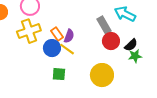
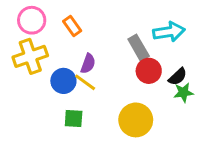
cyan arrow: (125, 14) -> (169, 32), turned 145
orange rectangle: (57, 34) -> (72, 26), moved

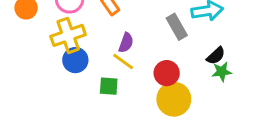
red circle: (149, 71) -> (167, 73), moved
blue circle: (63, 81) -> (75, 60), moved
green square: (74, 118) -> (109, 86), moved

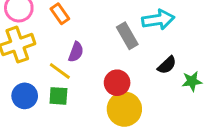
blue circle: (75, 60) -> (25, 96), moved
yellow line: (123, 62) -> (60, 71), moved
green star: (222, 72) -> (192, 81), moved

